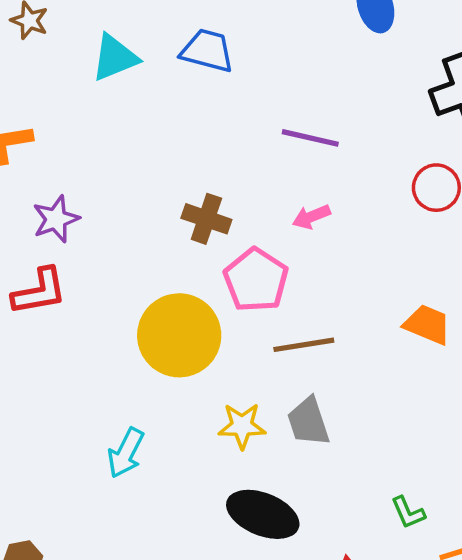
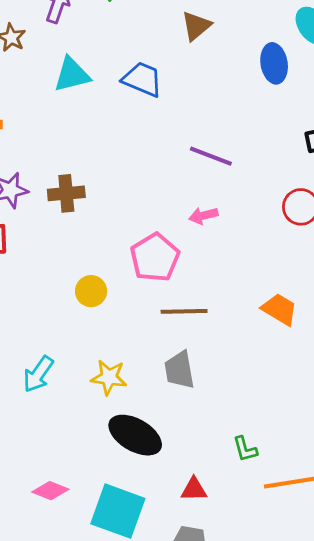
brown cross: (206, 219) -> (66, 193), moved, turned -32
yellow circle: (179, 335) -> (91, 291), size x0.5
yellow star: (242, 426) -> (109, 377), moved

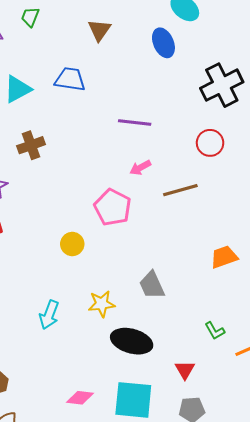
brown cross: (66, 193) -> (31, 145), moved
orange trapezoid: (280, 309) -> (224, 257), moved, turned -36
brown line: (184, 311) -> (180, 190), moved
red triangle: (194, 489) -> (185, 370), turned -45

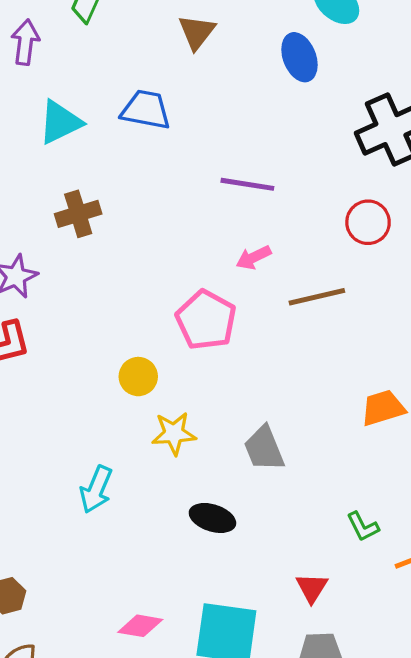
yellow star: (102, 304) -> (174, 433), moved
black ellipse: (132, 341) -> (212, 518), moved, size x0.7

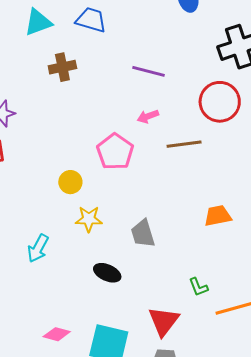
brown cross: (78, 214) -> (62, 67), moved
red circle: (368, 222) -> (220, 102), size x1.5
red triangle: (312, 588) -> (164, 321), size x1.6

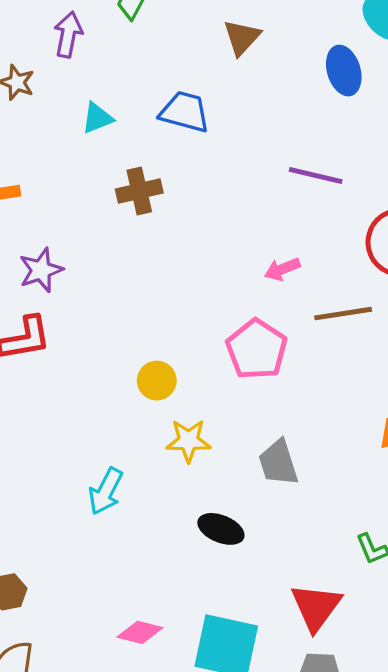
cyan triangle: (38, 22) -> (97, 118), size x0.7
purple line: (148, 71) -> (316, 176), moved
pink pentagon: (115, 152) -> (257, 349), moved

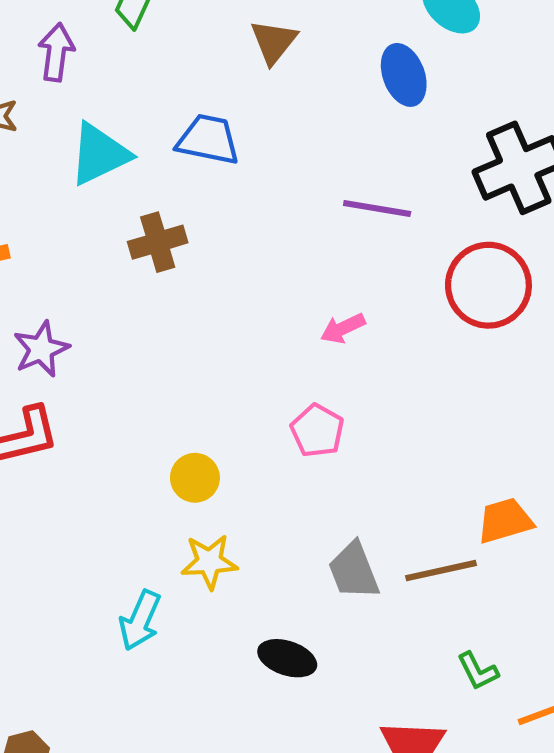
cyan triangle: (97, 118) -> (99, 154), size x1.6
brown line: (343, 314) -> (441, 571), moved
pink pentagon: (257, 349) -> (317, 431), size x0.7
yellow star: (188, 441) -> (209, 562), moved

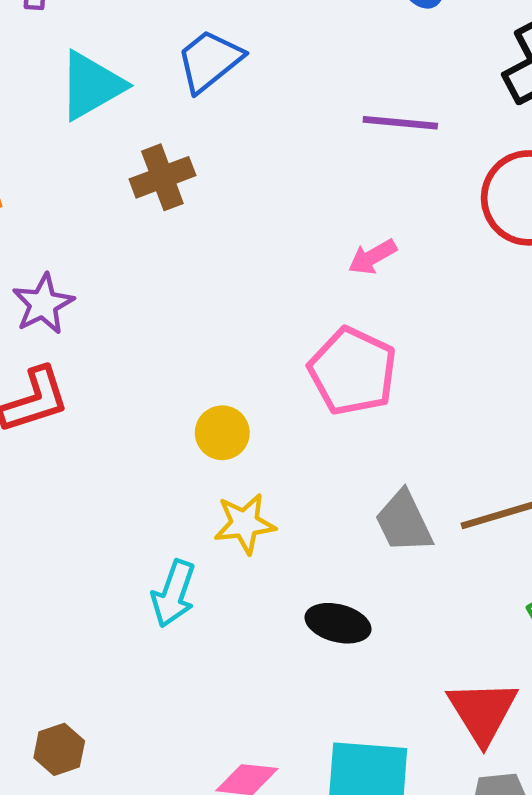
blue trapezoid: (208, 140) -> (209, 61), turned -46
pink pentagon: (317, 431) -> (353, 371), size x1.5

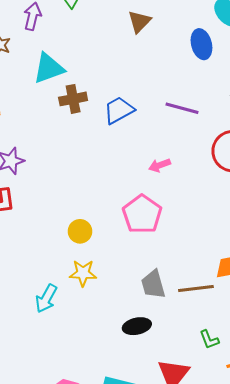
blue trapezoid: (209, 61) -> (119, 110), moved
brown cross: (162, 177) -> (73, 99), moved
black ellipse: (338, 623) -> (137, 326), moved, turned -36

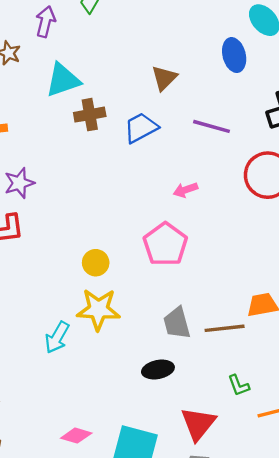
brown triangle: (139, 22) -> (164, 78), moved
yellow star: (83, 273) -> (98, 309), size x1.4

